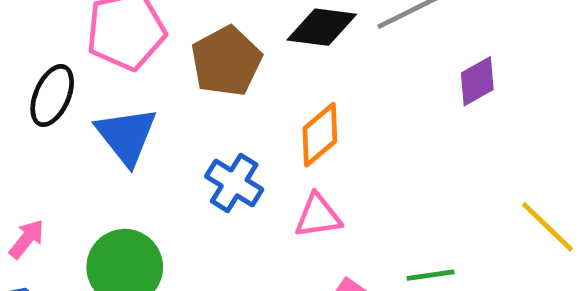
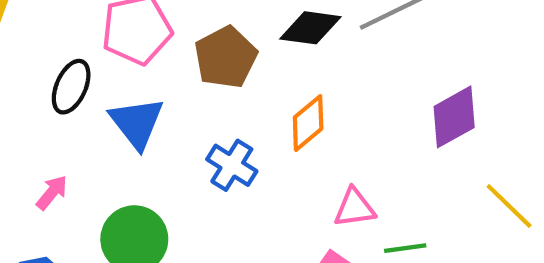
purple diamond: (477, 81) -> (454, 117), moved, size x1.4
pink triangle: (318, 216) -> (354, 208), moved
pink arrow: (27, 239) -> (52, 192), moved

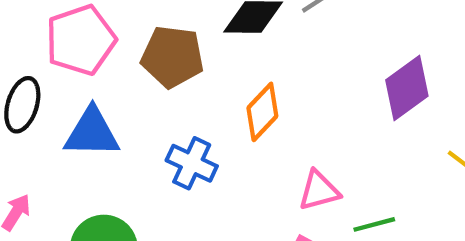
brown pentagon: (226, 57) -> (172, 57), turned -30
blue triangle: (137, 123) -> (92, 133), turned -44

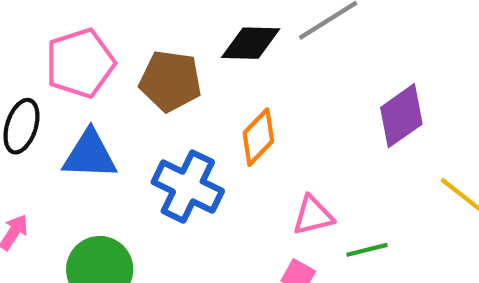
blue cross: (192, 163) -> (188, 187), size x1.4

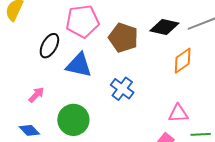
orange diamond: (258, 137) -> (183, 61), moved
blue cross: (188, 187) -> (122, 89), size x0.7

